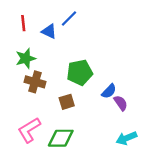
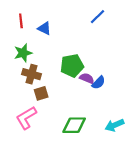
blue line: (69, 18) -> (97, 17), moved
brown square: (67, 102) -> (41, 93), moved
purple semicircle: (121, 103) -> (87, 78), moved, turned -32
green diamond: (61, 138) -> (74, 125), moved

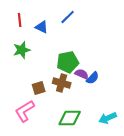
blue line: (97, 17) -> (68, 17), moved
brown cross: (32, 74) -> (62, 83), moved

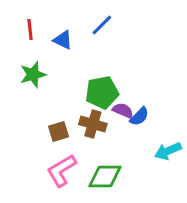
pink L-shape: (25, 111) -> (61, 170), moved
cyan arrow: (108, 118) -> (168, 151), moved

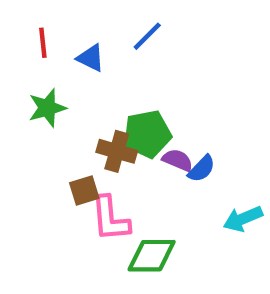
brown cross: (93, 124) -> (117, 151), moved
pink L-shape: (61, 170) -> (110, 219), moved, turned -64

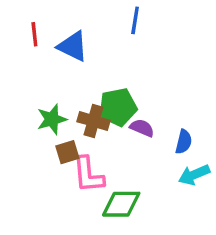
blue line: (147, 36) -> (135, 20), moved, turned -36
blue triangle: (91, 58) -> (73, 46), size x1.4
green star: (47, 108) -> (52, 119), moved
blue semicircle: (202, 169) -> (184, 142), moved, turned -30

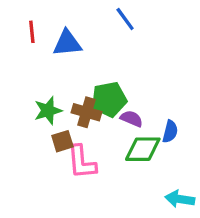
blue line: (135, 20) -> (125, 19), turned -45
blue triangle: (73, 46) -> (67, 43), turned -32
cyan arrow: (194, 175) -> (180, 199), moved, turned 32
green diamond: (121, 204) -> (143, 149), moved

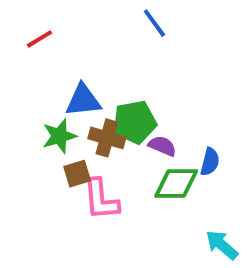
red line: (32, 32) -> (40, 39), turned 65
blue triangle: (67, 43) -> (83, 100), moved
cyan arrow: (180, 199) -> (222, 245), turned 32

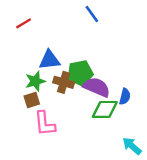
purple semicircle: (162, 146) -> (97, 87), size x1.6
brown square: (77, 174) -> (32, 100), moved
pink L-shape: (101, 199) -> (45, 124), moved

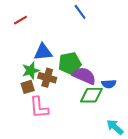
brown cross: (64, 82) -> (47, 78), moved
blue semicircle: (125, 96) -> (109, 84), turned 72

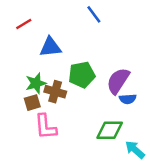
blue triangle: (43, 52) -> (50, 47), moved
purple semicircle: (84, 76) -> (118, 81), moved, turned -80
green diamond: (91, 95) -> (110, 130), moved

